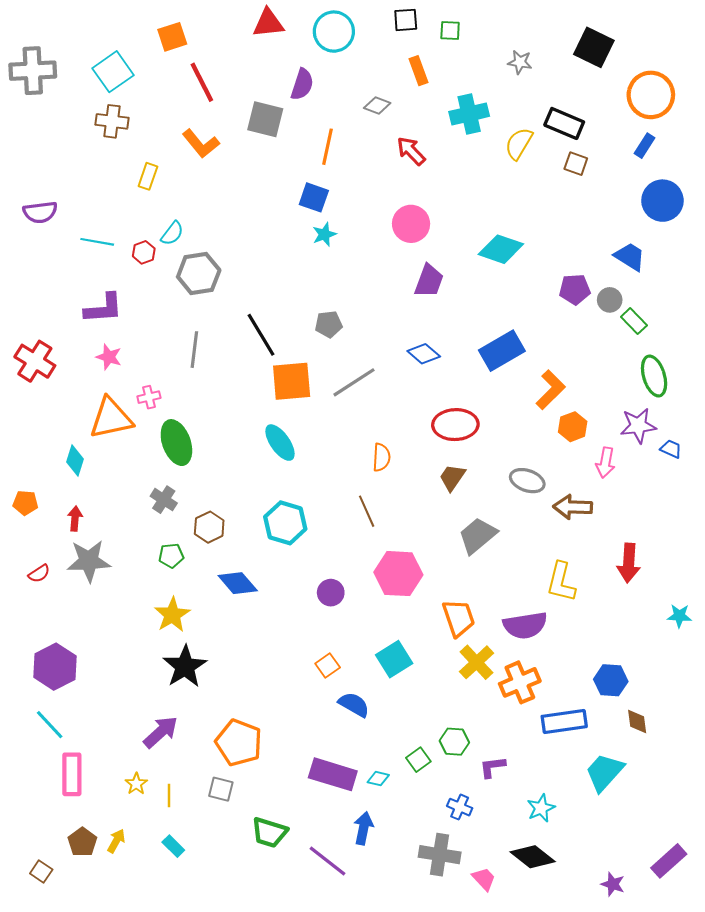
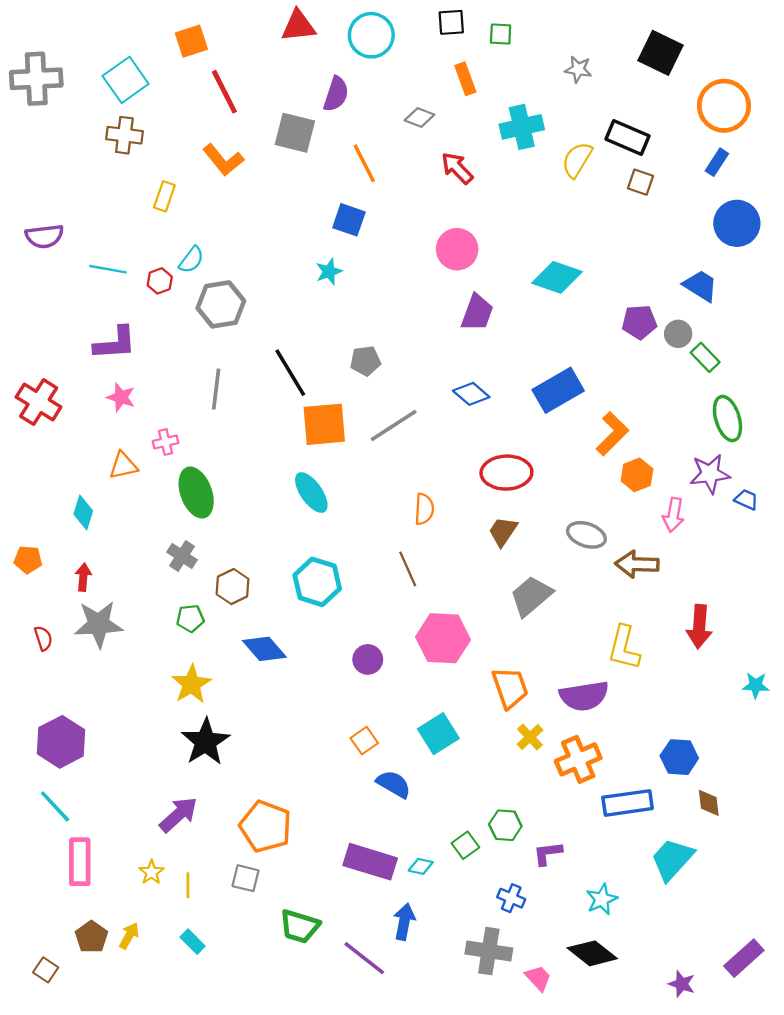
orange line: (328, 147) -> (364, 163), turned -39
cyan star: (324, 234) -> (329, 272), moved
orange triangle: (111, 418) -> (123, 465), size x0.6
red semicircle: (39, 574) -> (43, 638), turned -75
yellow cross: (477, 662) -> (530, 737), size x0.7

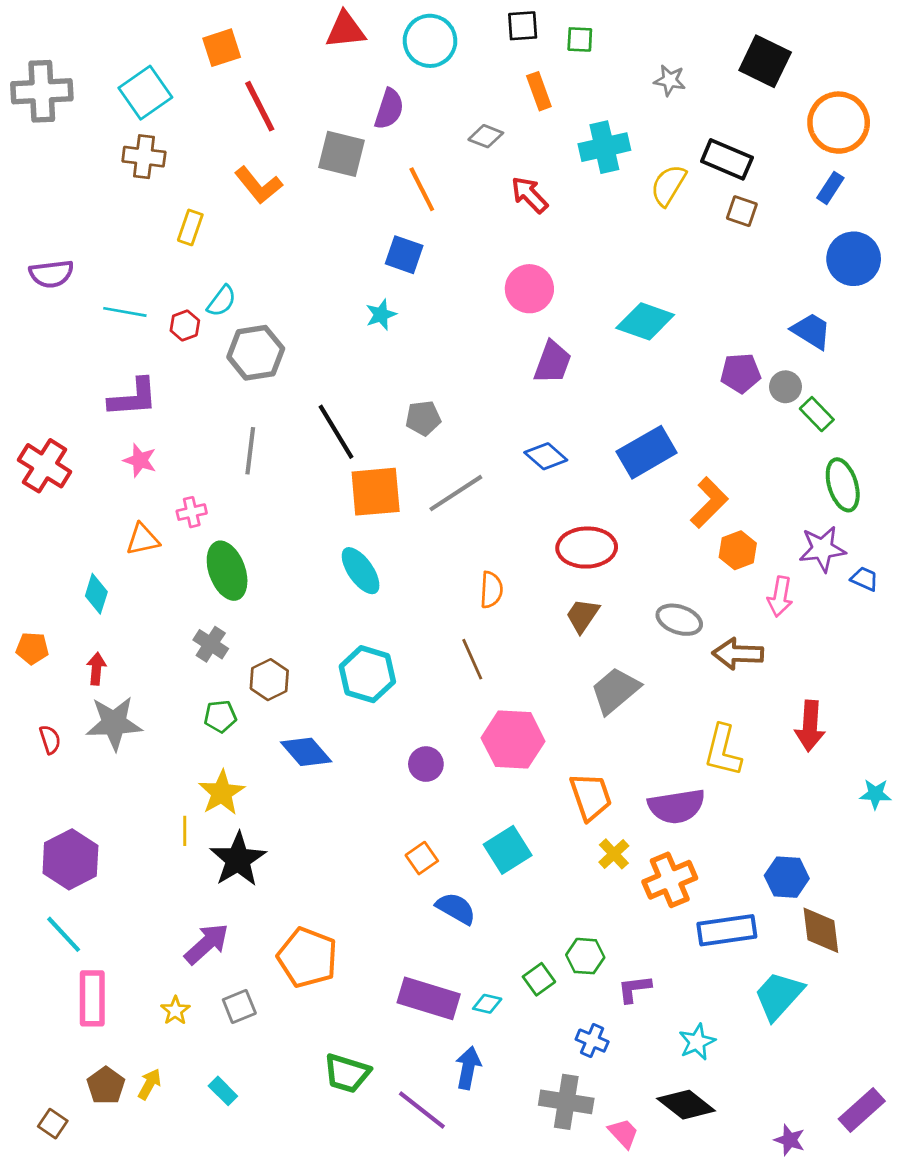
brown diamond: (709, 803) -> (821, 930), size x1.5
gray square: (245, 878) -> (239, 1007), moved, turned -36
yellow line: (188, 885) -> (185, 831), moved

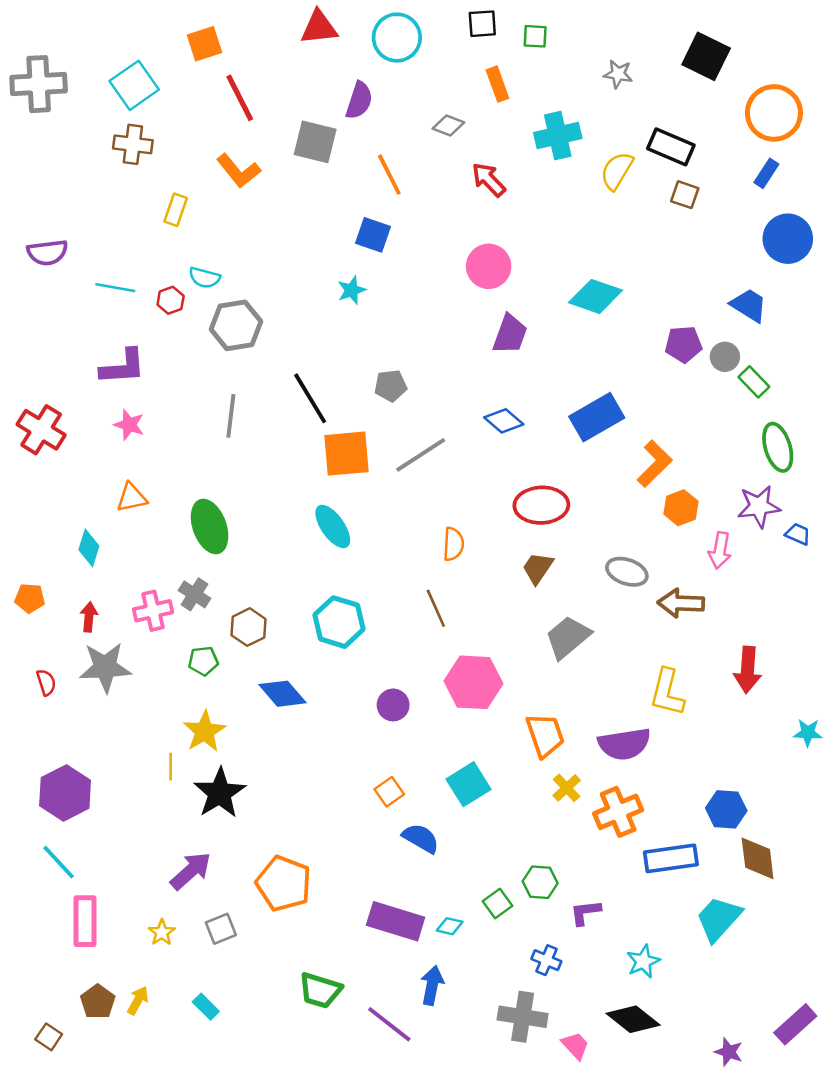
cyan semicircle: (222, 301) -> (205, 278), turned 68
pink cross: (192, 512) -> (153, 611), moved, size x1.4

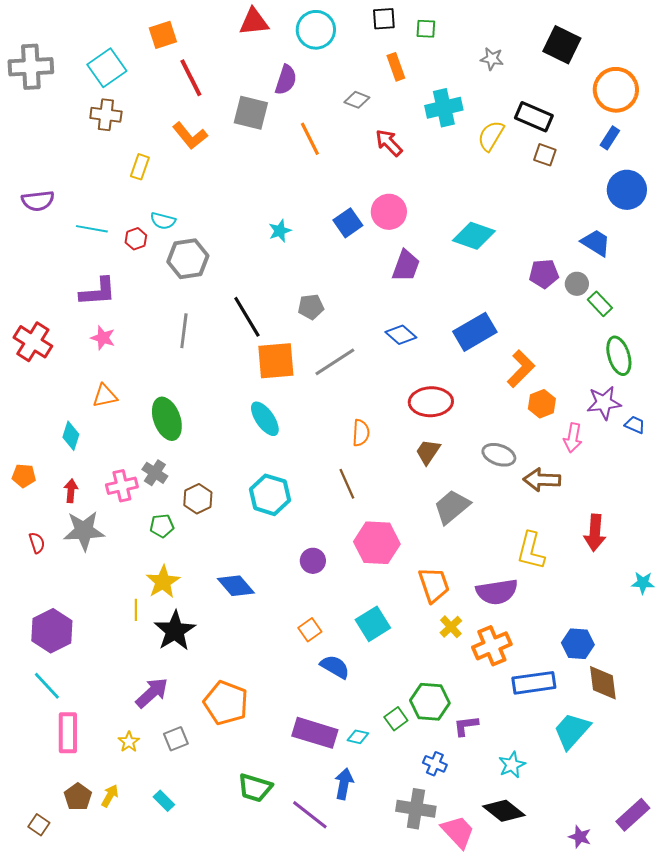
blue square: (373, 235) -> (348, 223), moved, turned 36
blue diamond: (282, 694) -> (236, 586), moved
green hexagon: (540, 882) -> (430, 702), size x1.4
pink trapezoid: (575, 1046) -> (458, 832), size x1.5

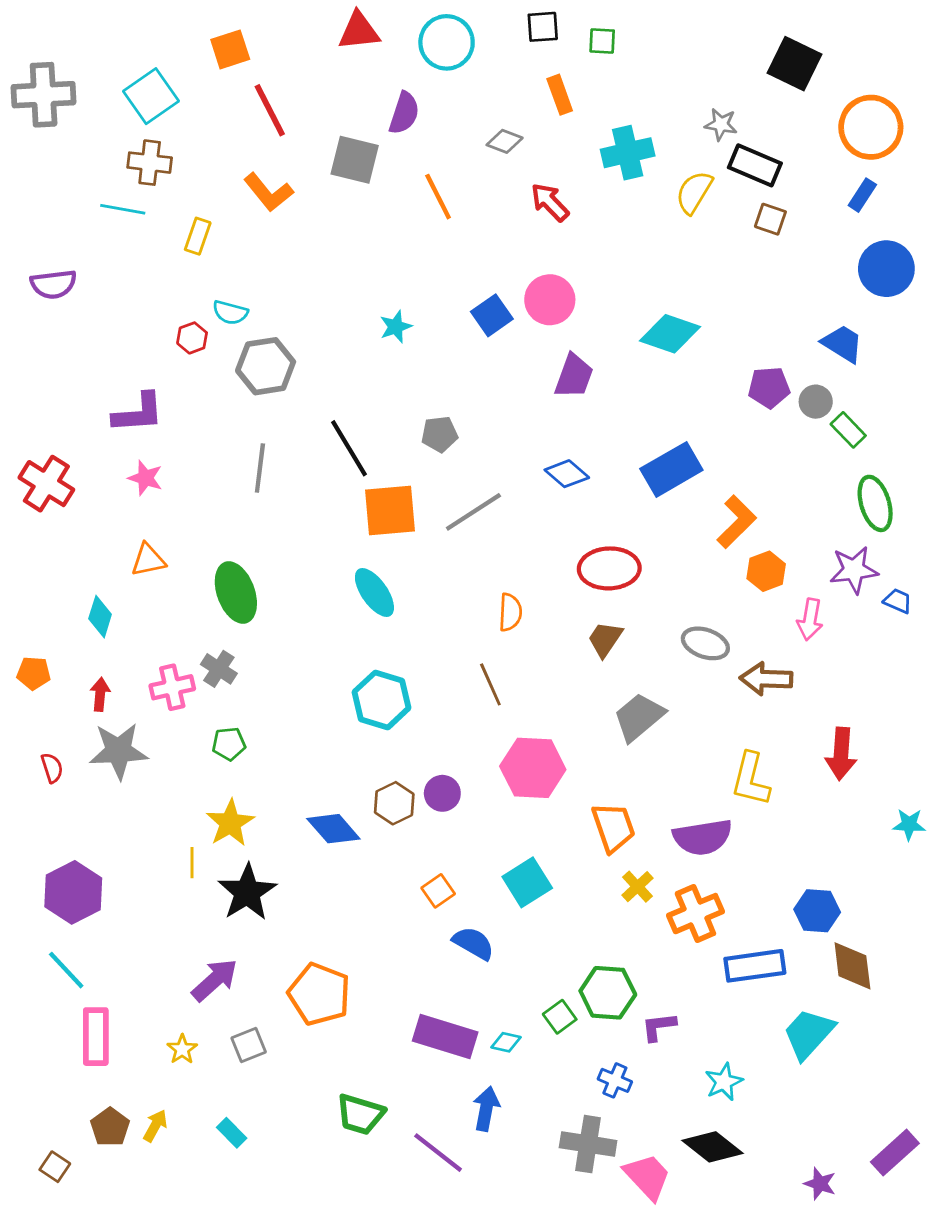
gray star: (492, 59) -> (721, 124), moved
cyan line: (92, 229) -> (123, 209), moved
brown hexagon: (198, 499) -> (394, 803), moved

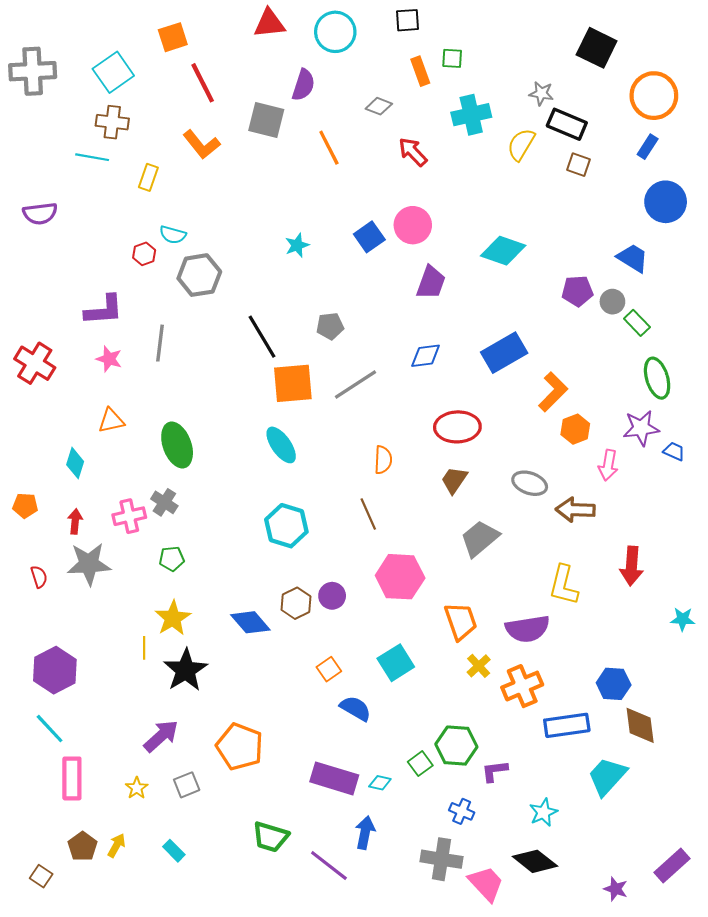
green square: (602, 41) -> (452, 58), moved
gray line: (260, 468) -> (160, 343), moved
blue diamond: (567, 474) -> (426, 356), turned -48

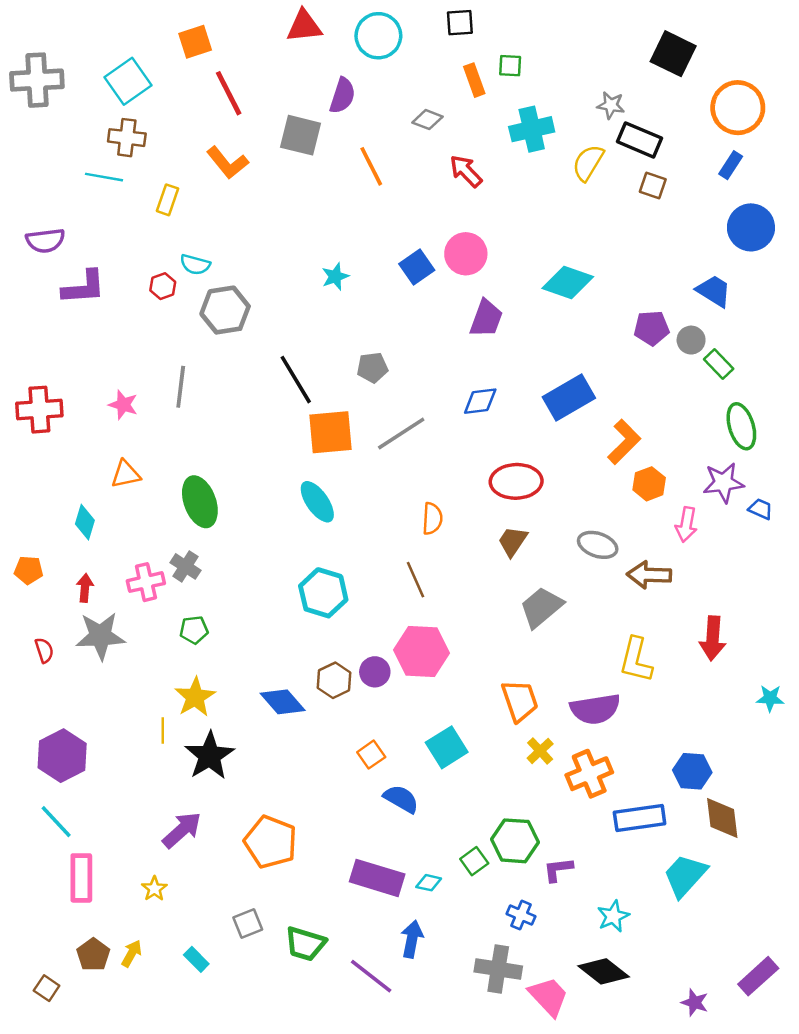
purple L-shape: (104, 310) -> (84, 287), moved
red cross: (35, 363) -> (39, 410), turned -36
pink hexagon: (400, 577) -> (422, 651), moved
gray square: (187, 785) -> (248, 923), moved

